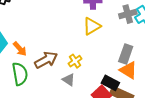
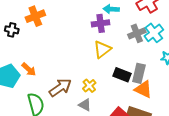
orange arrow: (20, 49) -> (29, 69), moved
black rectangle: (110, 83) -> (122, 75), moved

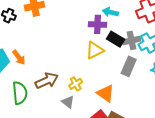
gray rectangle: (139, 73) -> (129, 66), moved
black rectangle: (122, 75) -> (116, 39), moved
orange triangle: (143, 89) -> (106, 93), moved

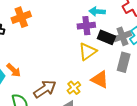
orange triangle: (106, 93) -> (100, 79), moved

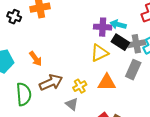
cyan arrow: (97, 12) -> (118, 25), moved
orange arrow: (14, 70) -> (36, 59), moved
orange triangle: (100, 79) -> (107, 82), turned -36

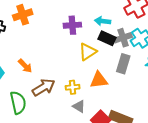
purple cross: (103, 27) -> (72, 25), moved
yellow cross: (80, 86) -> (73, 87), turned 32
gray triangle: (72, 104) -> (79, 106), moved

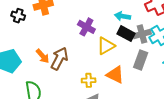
purple cross: (72, 25) -> (86, 27), moved, turned 30
orange triangle: (99, 80) -> (115, 75), turned 30
brown arrow: (44, 87) -> (59, 59), moved, turned -35

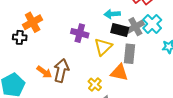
black cross: (18, 16) -> (20, 37), moved
gray rectangle: (141, 60) -> (129, 54), moved
yellow cross: (89, 80) -> (95, 84), turned -32

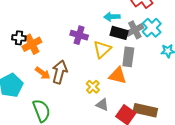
orange cross: (33, 22) -> (32, 44), moved

